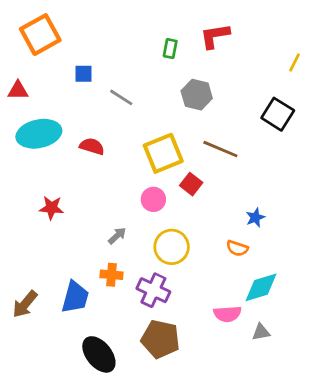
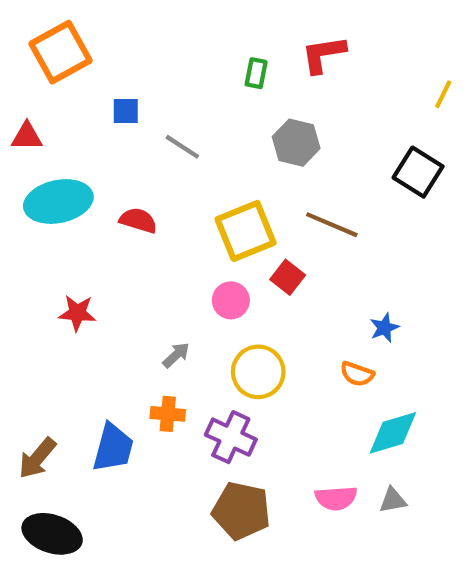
pink semicircle: (227, 314) -> (336, 498), moved
black ellipse: (99, 354) -> (52, 534), moved, turned -33

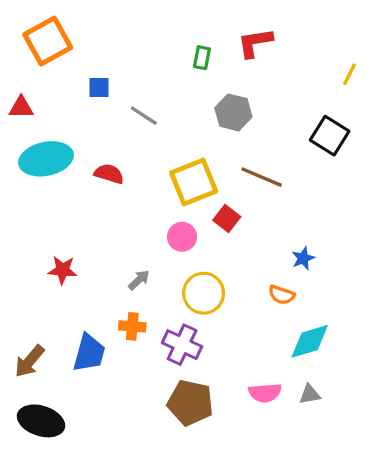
red star: (77, 313) -> (63, 270), moved

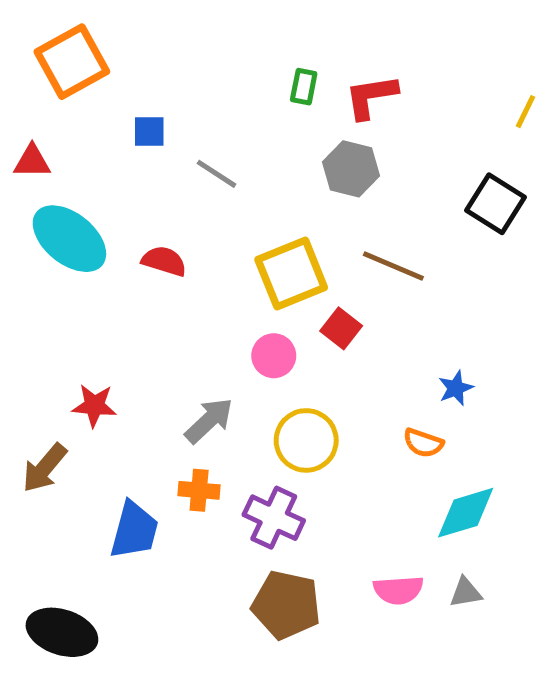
red L-shape: (255, 43) -> (371, 97), moved
cyan ellipse: (46, 159) -> (69, 239), turned 51
gray arrow: (139, 280) -> (209, 421), size x1.5
brown arrow: (29, 361) -> (45, 468), moved

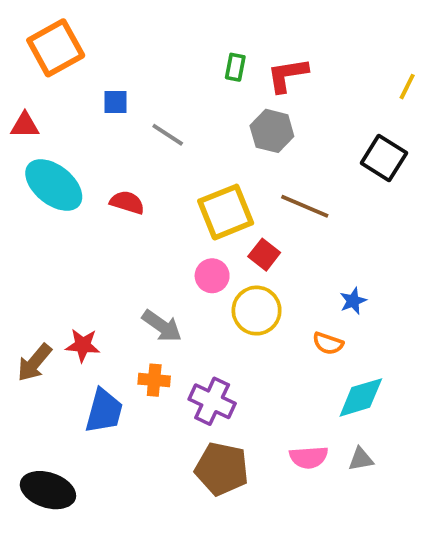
red star: (94, 406) -> (83, 345), moved
gray arrow: (209, 421) -> (162, 326), turned 78
yellow circle: (306, 440) -> (257, 311), moved

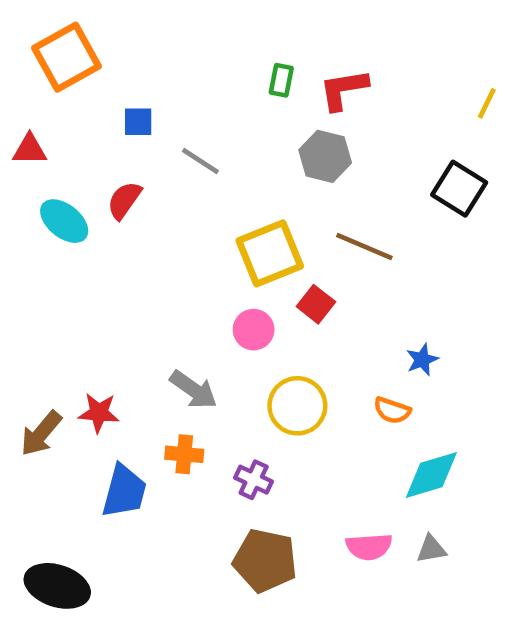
cyan ellipse: (54, 185) -> (64, 221), size x0.7
red semicircle: (127, 202) -> (124, 200), moved, turned -72
yellow circle: (257, 311) -> (297, 406), moved
purple cross: (212, 401) -> (254, 480), size x0.7

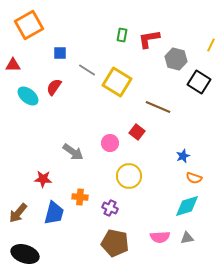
gray hexagon: (325, 156) -> (176, 59), moved
yellow square: (270, 253) -> (117, 82), moved, turned -36
gray arrow: (193, 390) -> (73, 152), moved
orange semicircle: (392, 410) -> (194, 178), moved
brown arrow: (41, 434) -> (18, 213), moved

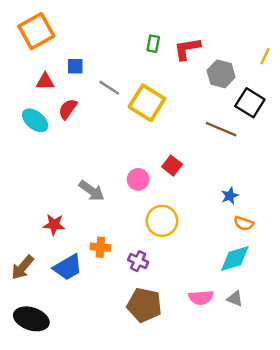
red triangle: (13, 65) -> (45, 81), moved
brown line: (158, 107) -> (221, 129), moved
blue trapezoid: (54, 213) -> (68, 267), turned 45
gray triangle: (187, 238) -> (235, 299), turned 32

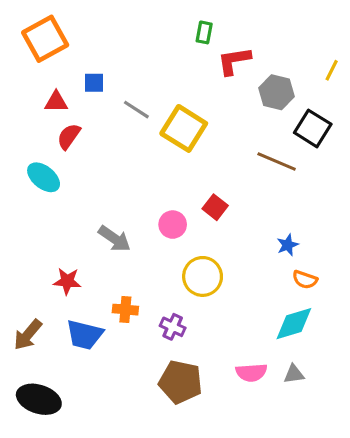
green rectangle: (153, 44) -> (204, 32), moved
red semicircle: (68, 109) -> (69, 136), moved
cyan ellipse: (35, 120) -> (44, 177), moved
blue trapezoid: (68, 267) -> (84, 335), turned 44
gray triangle: (235, 299) -> (294, 374), turned -30

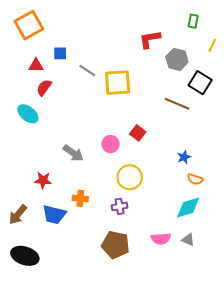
green rectangle: (204, 32) -> (193, 21), moved
yellow square: (184, 128) -> (118, 83), turned -36
purple cross: (173, 327) -> (120, 206), moved, turned -35
gray triangle: (294, 374) -> (188, 240), turned 32

